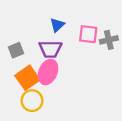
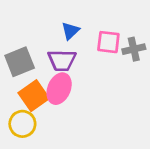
gray square: (16, 50) -> (20, 62), size x1.5
yellow circle: (32, 101) -> (22, 124), moved

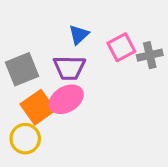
pink square: (108, 42) -> (121, 47), turned -35
pink ellipse: (59, 89) -> (66, 99), turned 36

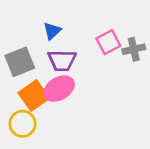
blue triangle: (79, 35) -> (52, 31), moved

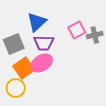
blue triangle: (52, 31) -> (37, 22), size x1.5

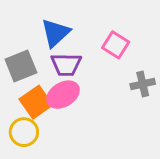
pink square: (77, 30) -> (116, 45), turned -30
gray cross: (95, 35) -> (143, 84), moved

